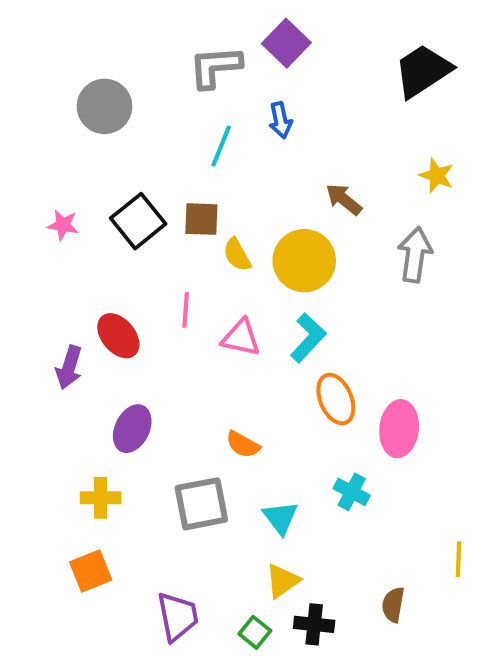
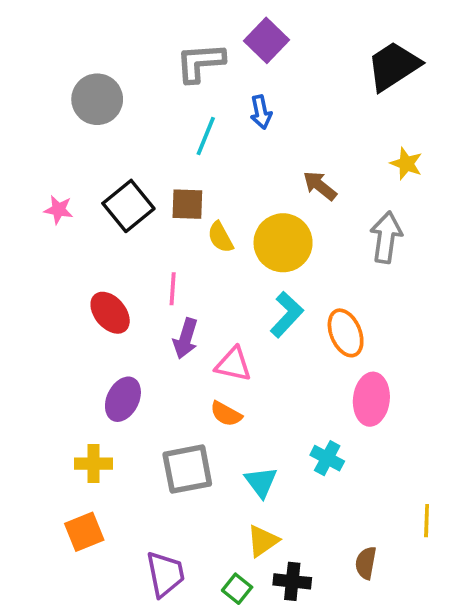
pink triangle: (241, 338) -> (233, 364), moved
purple arrow: (69, 367) -> (186, 338), moved
orange ellipse: (336, 399) -> (346, 333), moved

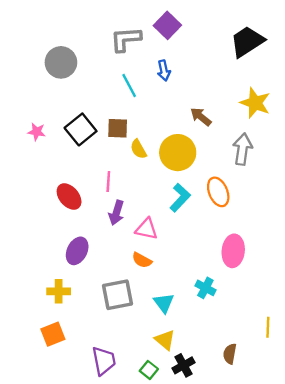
cyan line: (206, 136) -> (129, 86), turned -50
yellow star: (406, 164) -> (255, 103), size x1.5
orange ellipse: (346, 333) -> (218, 192), moved
yellow triangle: (263, 541) -> (165, 340), turned -45
black cross: (292, 581) -> (183, 365), turned -35

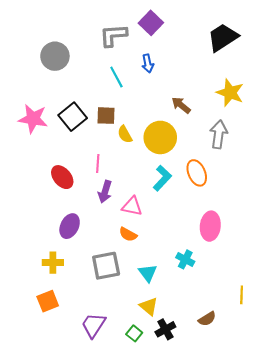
pink star: (37, 132) -> (33, 119), size x1.8
brown semicircle: (230, 354) -> (207, 319), turned -132
purple trapezoid: (104, 361) -> (94, 325), turned -136

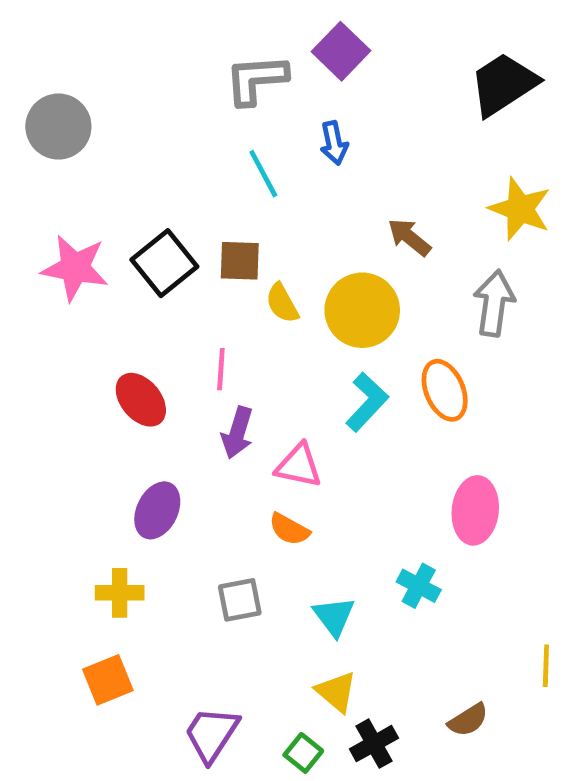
gray circle: (55, 56) -> (58, 127), moved
gray square: (106, 266) -> (240, 600), size x0.7

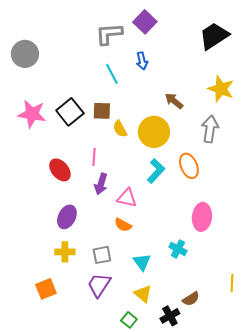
yellow cross: (120, 593) -> (65, 252), moved
brown semicircle: (468, 720) -> (191, 299), moved
purple trapezoid: (211, 734) -> (99, 285), moved
black cross: (374, 744) -> (170, 316), moved

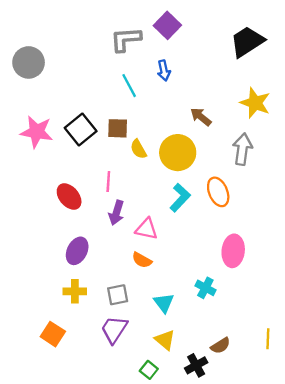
yellow line: (232, 283) -> (268, 339), moved
orange square: (46, 289) -> (53, 334), turned -35

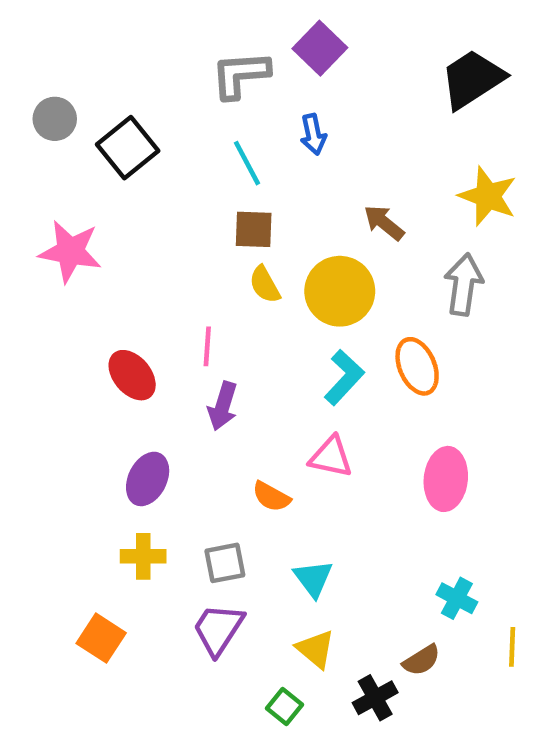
gray circle: (29, 62) -> (55, 119), size x0.7
brown square: (118, 128) -> (254, 229), moved
black square: (81, 129) -> (128, 148), moved
pink triangle: (146, 229) -> (331, 457), moved
cyan cross: (205, 288) -> (457, 598), moved

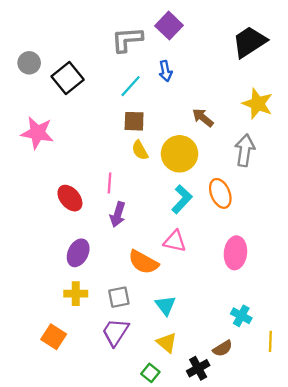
cyan line: (247, 163) -> (131, 86), turned 70
orange semicircle: (271, 497) -> (143, 262), size x1.5

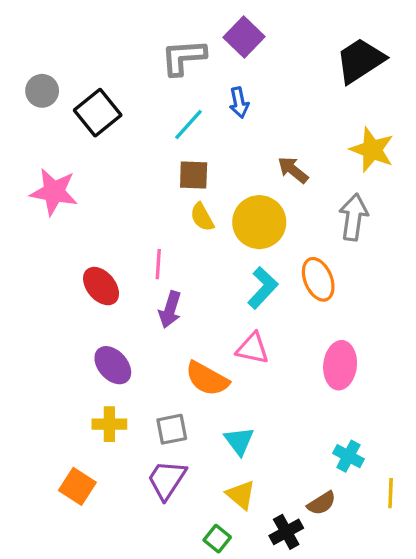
purple ellipse: (78, 253) -> (113, 365), turned -68

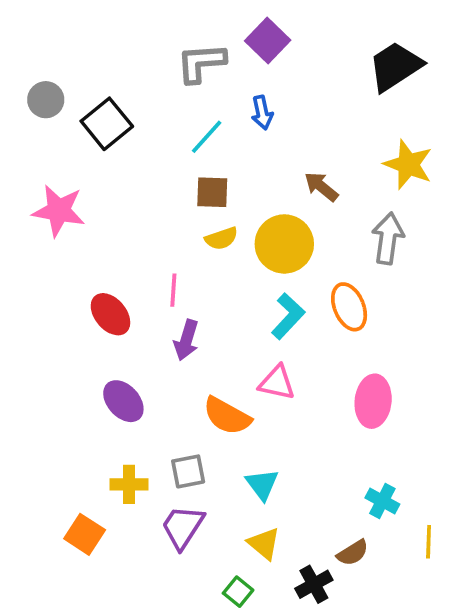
yellow semicircle: (202, 217) -> (221, 238), turned -80
yellow cross: (109, 424) -> (129, 484), moved

